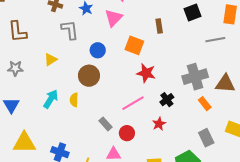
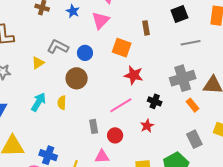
gray L-shape: (70, 30) -> (58, 47), moved, turned -55
gray line: (215, 40) -> (191, 43), moved
black cross: (167, 100) -> (155, 101), turned -32
gray rectangle: (106, 124) -> (94, 126), turned 32

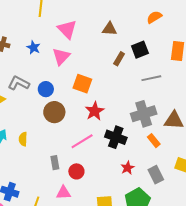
brown rectangle: (146, 28) -> (119, 59), moved, turned 40
red star: (134, 75) -> (95, 111), turned 30
brown circle: (77, 78) -> (54, 112), moved
black cross: (155, 101) -> (116, 137), size x1.5
red star: (147, 126) -> (127, 168), moved

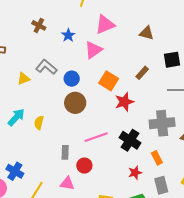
pink triangle: (67, 29) -> (105, 25), turned 40
brown rectangle: (119, 59) -> (142, 73), moved
red star: (95, 111) -> (124, 102), moved
orange rectangle: (154, 141) -> (157, 158), moved

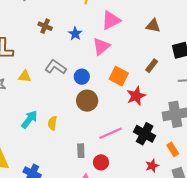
yellow triangle: (24, 79) -> (25, 76), moved, turned 32

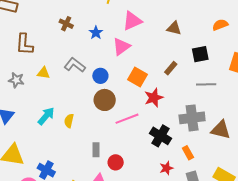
pink line: (111, 133) -> (127, 119), moved

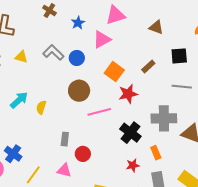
blue circle: (100, 76) -> (77, 58), moved

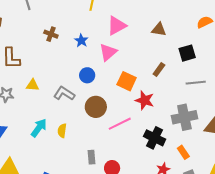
gray L-shape: (53, 53) -> (64, 94), moved
red star: (128, 94) -> (145, 100), turned -30

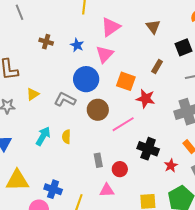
brown triangle: (159, 29) -> (153, 27), turned 49
blue circle: (87, 75) -> (86, 79), size x1.6
yellow triangle: (33, 85) -> (33, 94), turned -32
black cross: (155, 138) -> (148, 149), moved

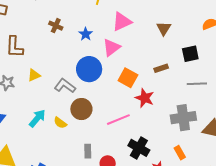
brown rectangle: (157, 67) -> (161, 68), turned 32
brown circle: (98, 110) -> (81, 109), moved
yellow semicircle: (66, 137) -> (60, 123), turned -64

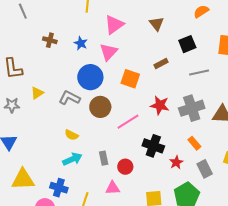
red star: (145, 98) -> (160, 105), moved
brown circle: (81, 109) -> (100, 107), moved
cyan arrow: (37, 118) -> (72, 159), moved, turned 36

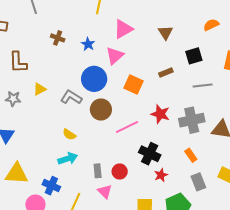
gray rectangle: (104, 158) -> (98, 171), moved
red star: (176, 162) -> (161, 175), moved
pink triangle: (113, 188) -> (105, 191), turned 42

